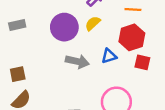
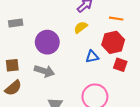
purple circle: (64, 27) -> (47, 42), moved
gray arrow: (77, 61) -> (44, 71), moved

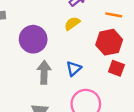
blue triangle: (92, 57) -> (74, 69), moved, turned -32
gray arrow: (44, 71) -> (44, 72), moved, turned -108

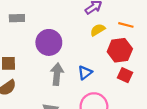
yellow semicircle: (72, 23) -> (98, 30), moved

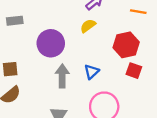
orange line: (126, 25) -> (138, 12), moved
yellow semicircle: (98, 30) -> (88, 26), moved

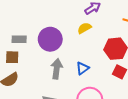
gray rectangle: (15, 21) -> (19, 39), moved

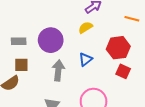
brown square: (12, 57) -> (21, 65), moved
blue triangle: (83, 68) -> (86, 59), moved

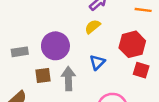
brown square: (21, 65) -> (43, 76), moved

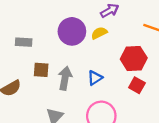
purple circle: (55, 46) -> (72, 31), moved
blue triangle: (97, 62) -> (95, 78), moved

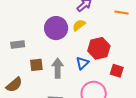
red hexagon: (134, 58) -> (99, 48), moved
red square: (137, 85) -> (117, 71), moved

